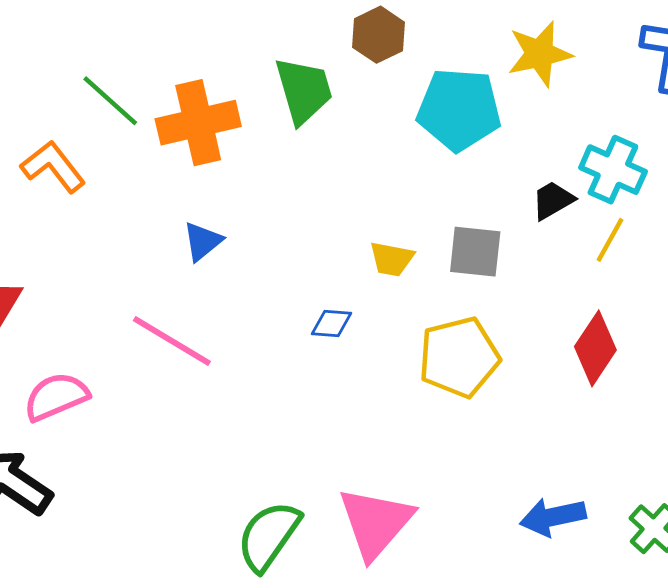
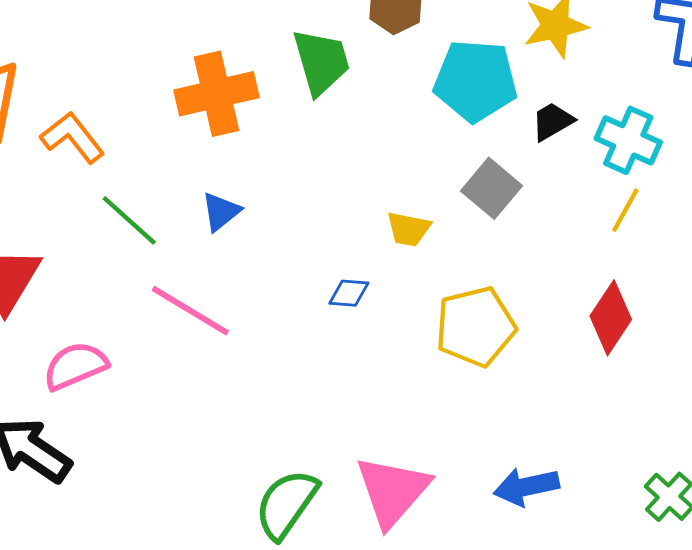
green line: (110, 101) -> (129, 220), moved
black trapezoid: (553, 200) -> (553, 121), moved
gray square: (475, 252) -> (491, 188), moved, turned 34
blue arrow: (553, 517) -> (526, 487), moved

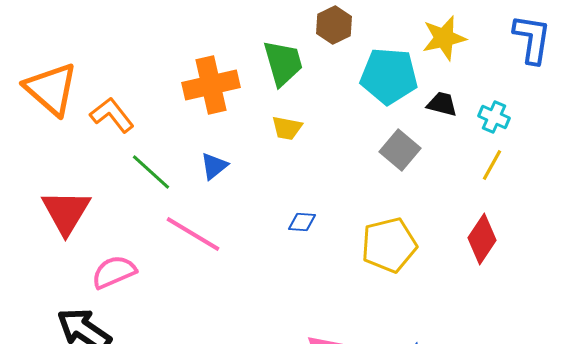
black trapezoid: (553, 121) -> (442, 104), turned 44
cyan cross: (628, 140) -> (494, 117), size x0.7
yellow trapezoid: (409, 229) -> (287, 128), moved

